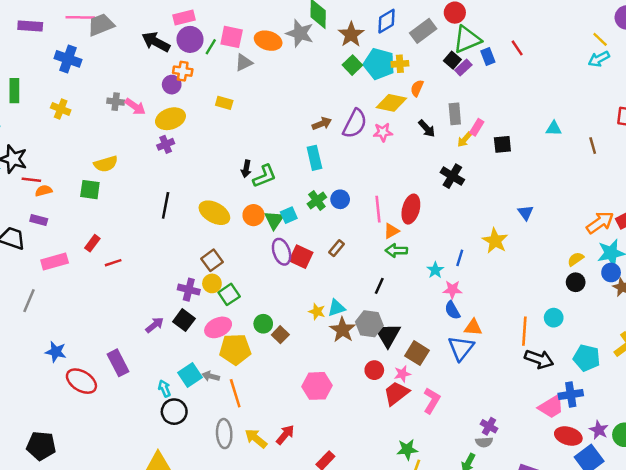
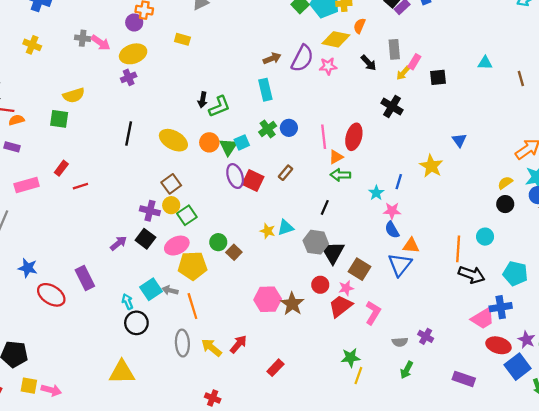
brown star: (343, 330) -> (292, 304), moved
gray semicircle: (484, 442) -> (400, 342), moved

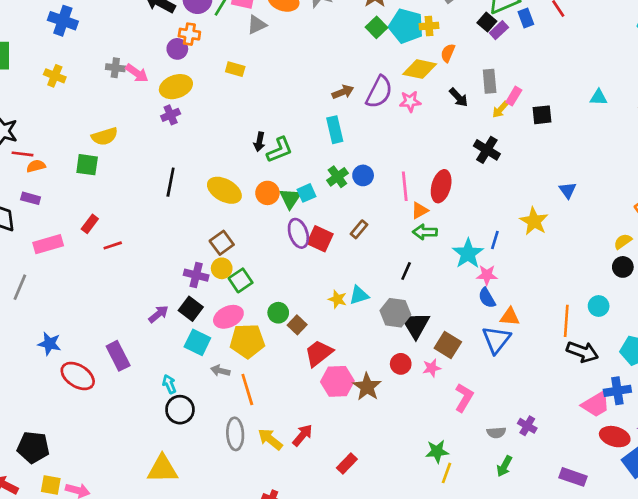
cyan star: (376, 193) -> (468, 254), size x1.6
cyan square: (151, 289) -> (197, 342), moved, turned -30
red trapezoid: (340, 306) -> (319, 353), moved

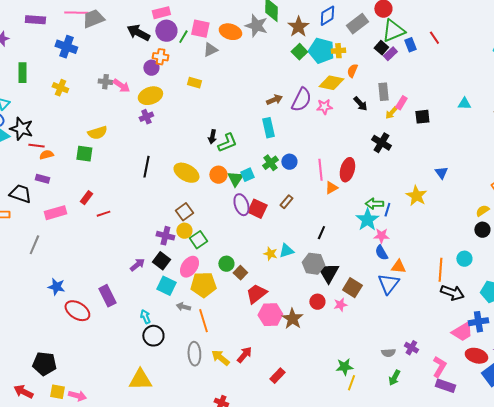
green arrow: (425, 232) -> (374, 204), moved
pink ellipse: (228, 317) -> (189, 267), turned -30
pink L-shape: (464, 398) -> (439, 367), moved

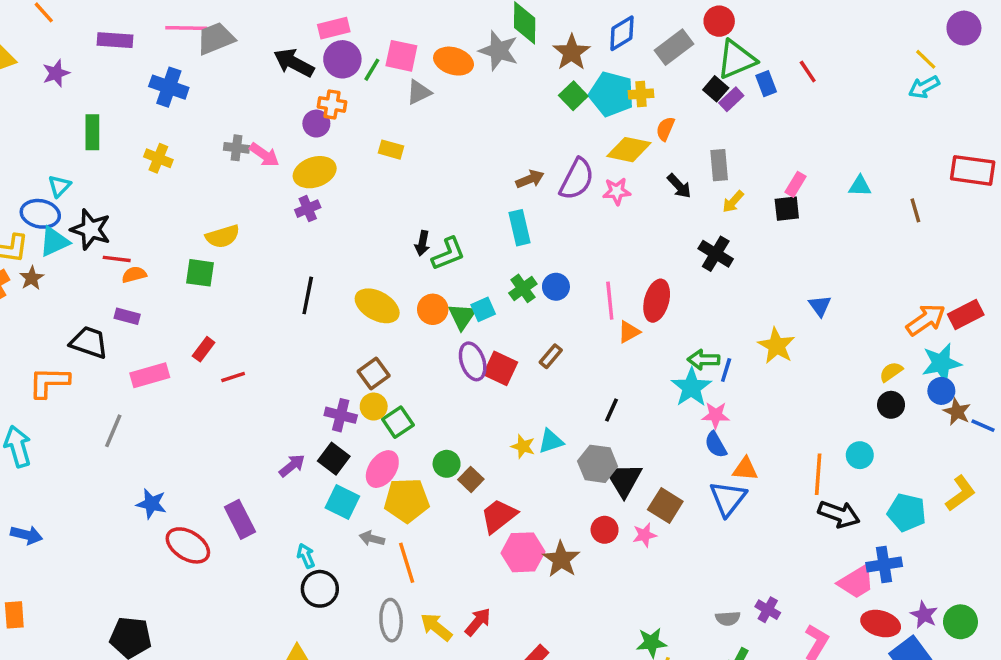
pink rectangle: (401, 103) -> (796, 184), moved

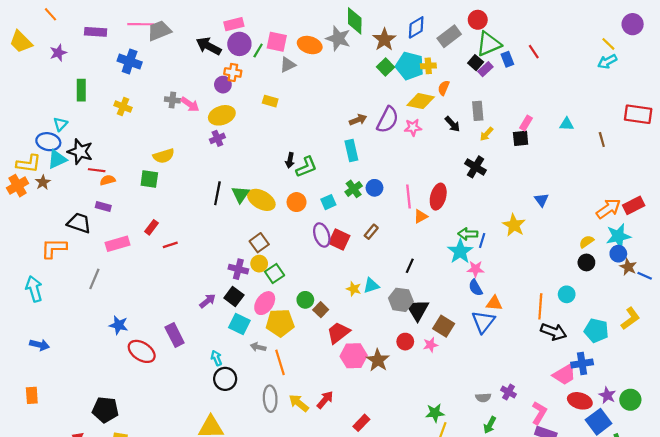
green triangle: (462, 316) -> (241, 194), moved

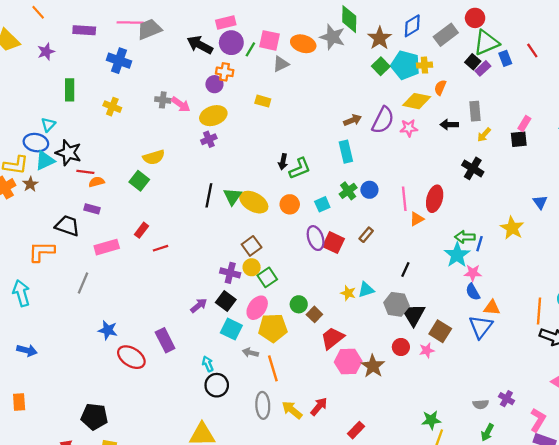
black arrow: (452, 124) -> (449, 125), turned 133
green square: (149, 179) -> (139, 181), turned 30

